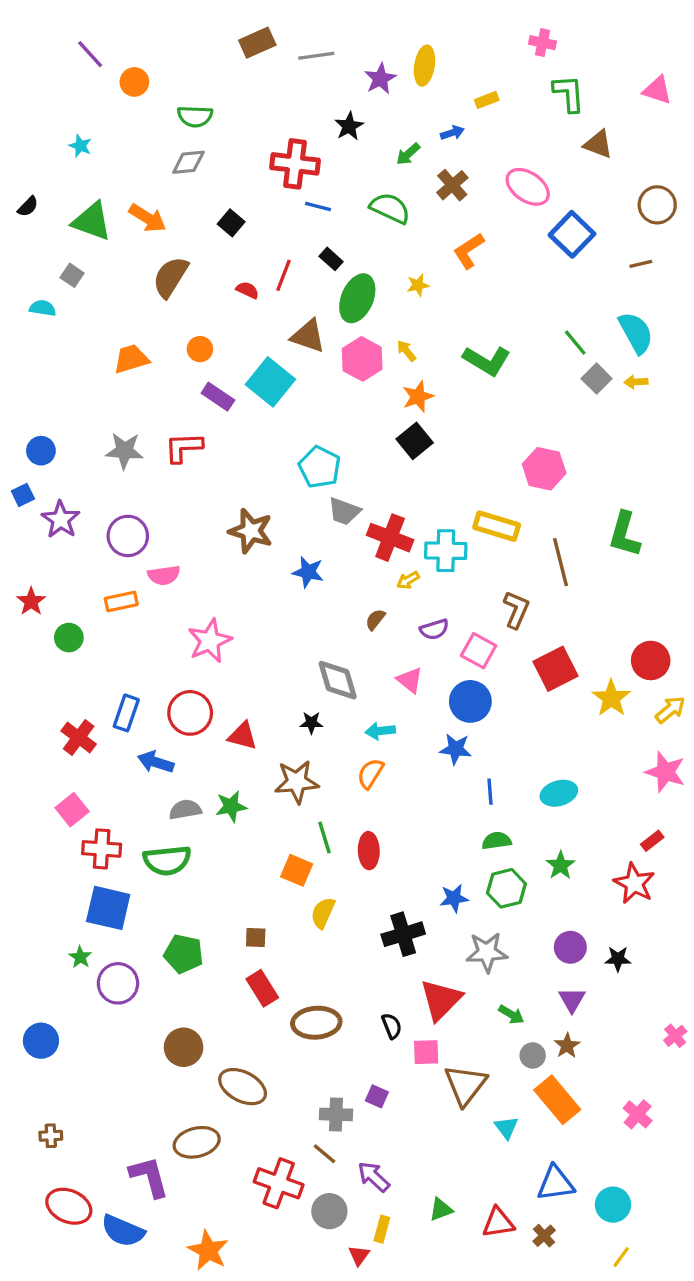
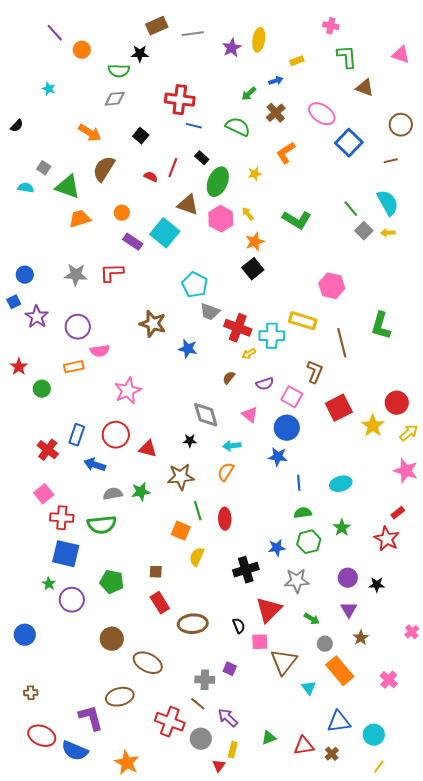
black star: (349, 126) -> (140, 54), moved, turned 30
green triangle: (92, 221) -> (68, 187), moved
brown star: (567, 1046) -> (361, 638), moved

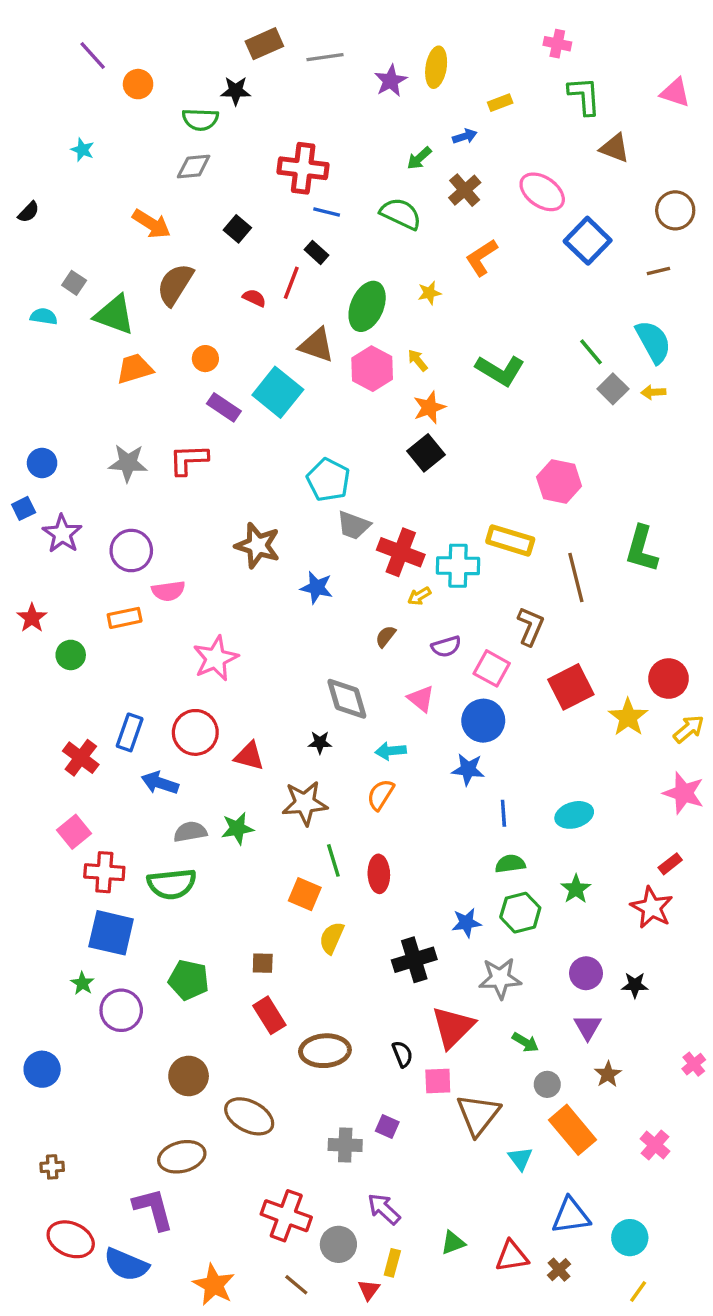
black rectangle: (202, 158) -> (317, 252), moved
brown ellipse: (120, 697) -> (182, 1157), moved
brown line: (198, 704) -> (296, 1285), moved

